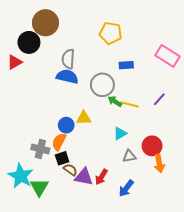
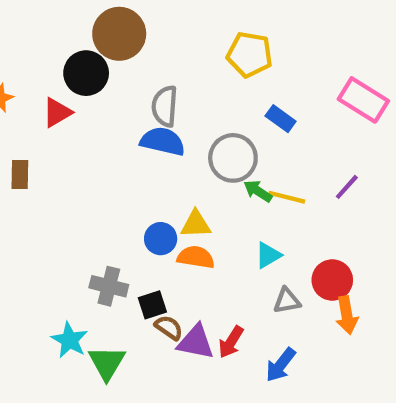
blue rectangle: (126, 65) -> (281, 119), turned 40
orange semicircle: (59, 142) -> (196, 257), moved, turned 72
cyan star: (21, 176) -> (70, 340), size x0.7

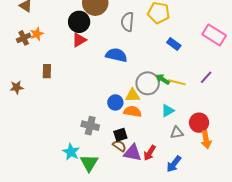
gray semicircle: (165, 106) -> (127, 22), moved
red triangle: (57, 112) -> (79, 40), moved
gray circle: (233, 158) -> (148, 83), moved
black square: (152, 305) -> (120, 135), moved

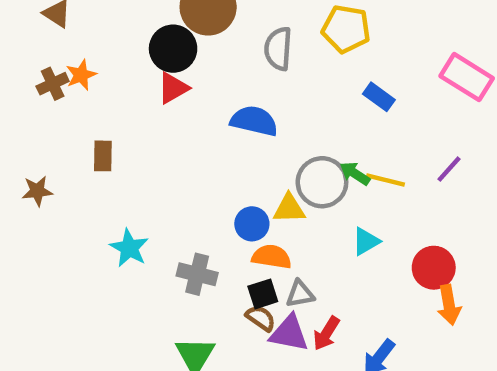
orange semicircle: (132, 112) -> (272, 257), moved
gray triangle: (177, 133) -> (300, 294), moved
cyan star: (71, 152) -> (129, 248), moved

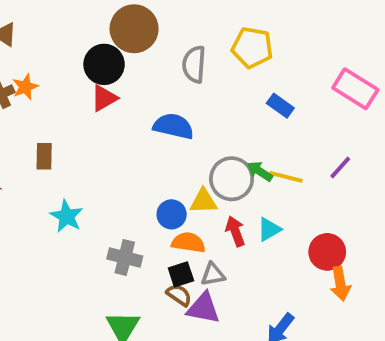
cyan star: (129, 248) -> (67, 216), moved
red arrow: (326, 333) -> (235, 231), moved, turned 128

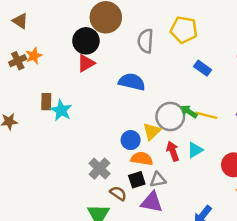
yellow triangle: (203, 201) -> (152, 131), turned -42
cyan star: (67, 216) -> (61, 110), moved
gray cross: (125, 258) -> (100, 169), turned 30
brown semicircle: (179, 295) -> (118, 193), moved

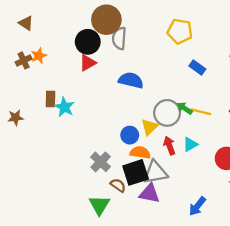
gray semicircle: (145, 41) -> (119, 38), moved
black square: (137, 180) -> (136, 172), size x1.6
gray triangle: (158, 180) -> (155, 172), size x1.6

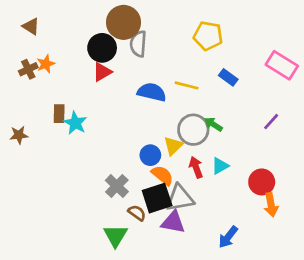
yellow line: (201, 112) -> (187, 85), moved
orange semicircle: (140, 153) -> (162, 175), turned 30

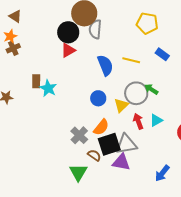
orange star: (46, 64) -> (10, 36), moved
blue semicircle: (152, 92) -> (105, 65), turned 55
blue circle: (150, 155) -> (98, 98), moved
orange semicircle: (162, 175) -> (101, 127), moved, turned 90

